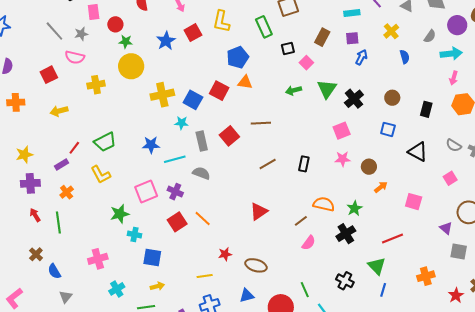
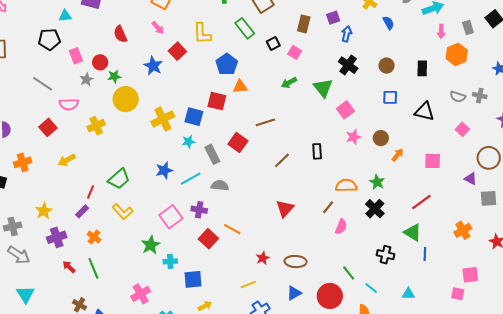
gray star: (81, 34) -> (86, 79), moved
green triangle: (327, 89) -> (323, 88), moved
black cross: (354, 99) -> (348, 65), moved

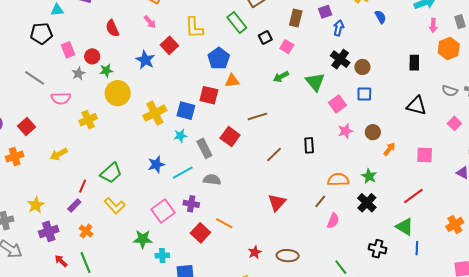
brown circle: (387, 66) -> (362, 67), moved
blue square: (390, 97) -> (364, 94), moved
red square: (48, 127) -> (27, 127), moved
green star: (151, 245) -> (143, 239), turned 30

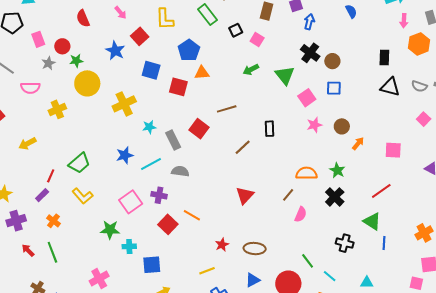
black triangle: (417, 106) -> (390, 87), moved
blue square: (186, 111) -> (151, 70), moved
black rectangle: (309, 145) -> (269, 129), moved
orange cross: (455, 224) -> (424, 233), moved

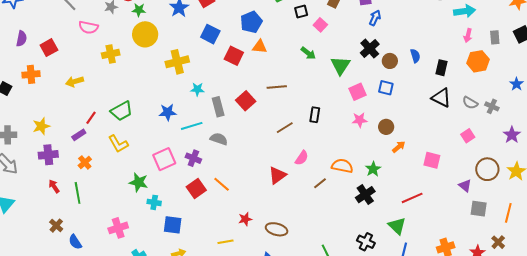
blue semicircle: (351, 11) -> (415, 56), moved
green arrow: (251, 70) -> (308, 53), turned -126
pink semicircle: (301, 214) -> (302, 158), moved

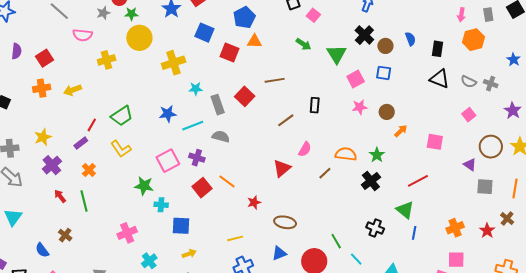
orange cross: (31, 74) -> (42, 88), moved
purple cross: (48, 155) -> (52, 165), turned -30
red star: (245, 219) -> (254, 202), moved
blue semicircle: (75, 242) -> (42, 250), moved

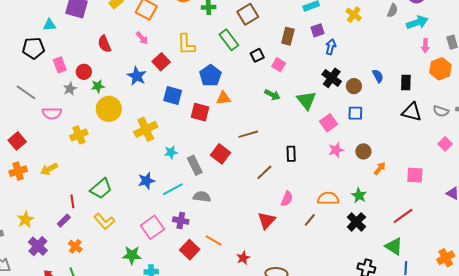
red line: (92, 125) -> (72, 201), turned -32

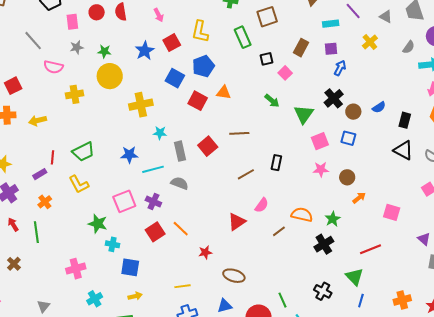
red circle: (84, 72) -> (97, 12), moved
blue pentagon: (210, 76) -> (203, 66), moved
blue semicircle: (378, 76) -> (379, 107), turned 72

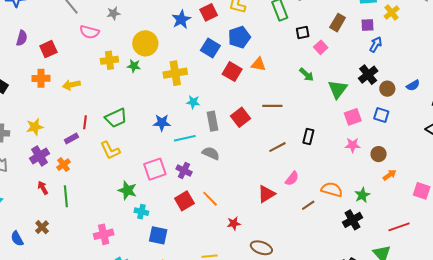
yellow cross: (370, 42) -> (392, 12), moved
green star: (104, 51) -> (134, 66), moved
orange cross: (45, 202) -> (64, 165), moved

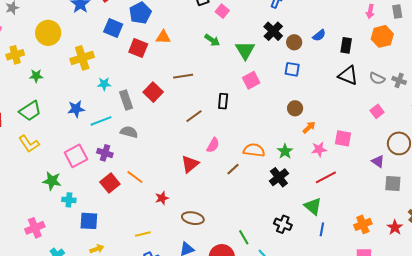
green star: (134, 66) -> (36, 76), moved
pink square: (353, 117) -> (251, 80), moved
pink star: (353, 145) -> (319, 149), moved

